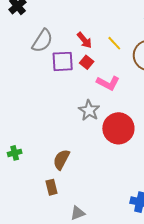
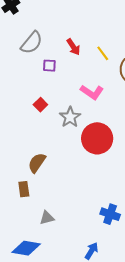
purple square: (63, 61) -> (49, 66), size x0.6
red square: (87, 62) -> (40, 105), moved

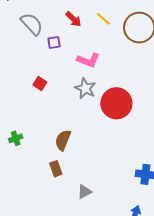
gray semicircle: (32, 43) -> (32, 24), turned -70
pink L-shape: (92, 92) -> (88, 60), moved
red square: (40, 105) -> (40, 84), moved

